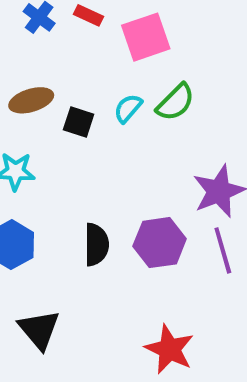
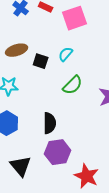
green semicircle: (175, 102) -> (73, 85), moved
purple hexagon: (160, 243) -> (58, 152), moved

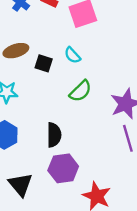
cyan semicircle: (66, 54) -> (72, 55), turned -84

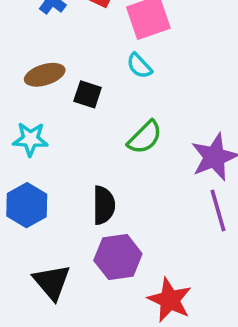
cyan semicircle: (72, 55) -> (139, 66), moved

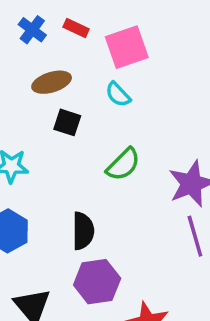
brown ellipse: (45, 75) -> (52, 82), moved

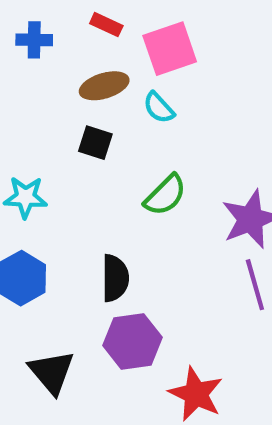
blue cross: (32, 30) -> (34, 40), moved, turned -36
brown ellipse: (52, 82) -> (104, 86), moved

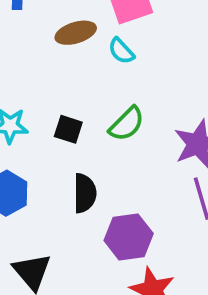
black square: (95, 143) -> (68, 129), moved
purple hexagon: (133, 341) -> (129, 237), moved

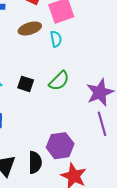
cyan semicircle: (121, 51) -> (56, 39), turned -147
black semicircle: (85, 193) -> (35, 162), moved

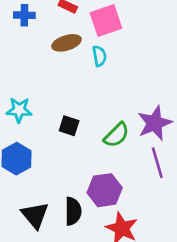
green semicircle: (59, 81) -> (116, 135), moved
black square: (26, 84) -> (69, 126), moved

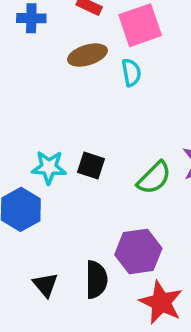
cyan star: (19, 110) -> (49, 167), moved
black triangle: (35, 215) -> (45, 285), size x0.7

